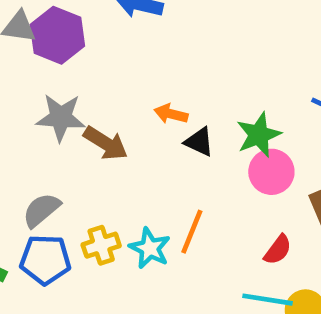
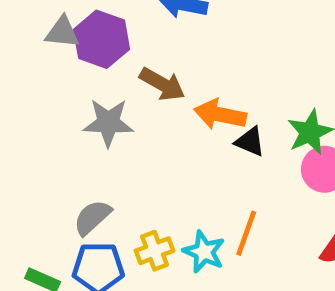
orange arrow: (171, 114) -> (220, 115), size x1.5
brown arrow: (106, 143) -> (162, 84), moved

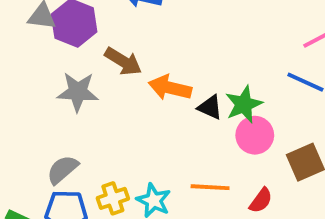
black triangle: (250, 142) -> (210, 107), moved
orange line: (246, 233) -> (210, 187), moved, turned 72

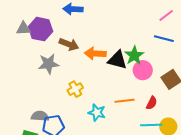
black triangle: (210, 107) -> (117, 60), size x1.5
gray semicircle: (62, 170) -> (40, 116), moved, turned 54
yellow cross: (113, 198) -> (75, 89), moved

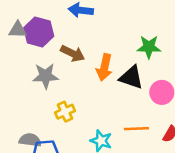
orange arrow: (95, 54) -> (104, 67), turned -85
green star: (134, 55) -> (149, 47), moved, turned 30
yellow cross: (75, 89) -> (65, 112), moved

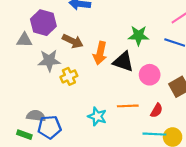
gray triangle: (18, 30) -> (24, 40), moved
yellow cross: (65, 112) -> (69, 76), moved

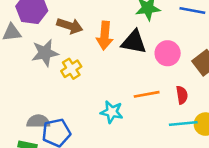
red semicircle: (157, 111) -> (182, 95), turned -32

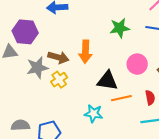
brown arrow: (70, 26) -> (58, 57), moved
black triangle: (134, 42) -> (107, 81), moved
gray semicircle: (38, 121) -> (20, 125), moved

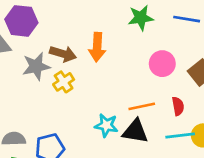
black triangle: (107, 81) -> (135, 131), moved

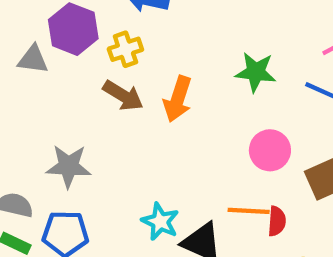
gray star: (36, 66) -> (69, 166), moved
yellow cross: (64, 82) -> (125, 49), moved
orange line: (142, 106) -> (249, 211), moved

